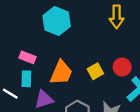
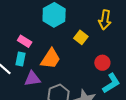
yellow square: (95, 71) -> (81, 37), moved, turned -32

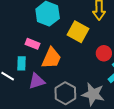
yellow square: (81, 37) -> (78, 32), size x1.5
pink rectangle: (25, 41) -> (33, 44), moved

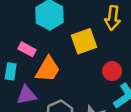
yellow square: (78, 32) -> (84, 41), turned 35

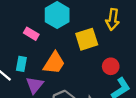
pink rectangle: (27, 49) -> (31, 34), moved
purple triangle: (27, 95) -> (35, 85), turned -42

